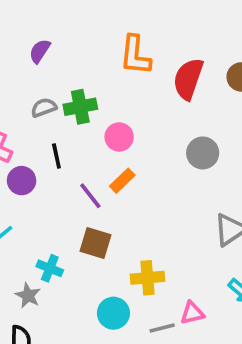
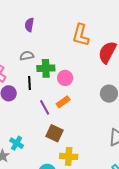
purple semicircle: (40, 51) -> (29, 25), turned -32
green cross: (80, 107) -> (46, 68), moved
brown square: (96, 243) -> (55, 133), moved

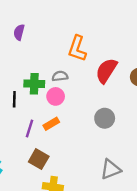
gray semicircle: (27, 56) -> (60, 76), moved
purple line: (45, 107) -> (29, 128), turned 42

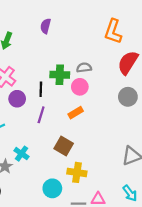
orange L-shape: (77, 49) -> (113, 31), moved
gray circle: (105, 118) -> (128, 97), moved
purple line: (29, 128) -> (41, 115), moved

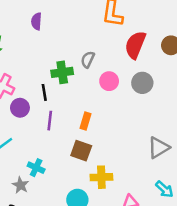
gray semicircle: (84, 68) -> (88, 60), turned -48
pink circle: (80, 87) -> (109, 81), moved
orange rectangle: (76, 113) -> (85, 121), moved, turned -32

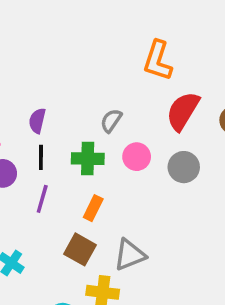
purple semicircle: (36, 21) -> (37, 121), moved
green cross: (62, 72) -> (88, 159), moved
gray triangle: (159, 148) -> (130, 255), moved

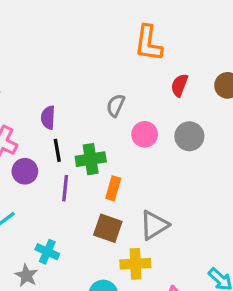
red semicircle: (183, 111) -> (179, 85), size x0.6
green cross: (88, 159) -> (91, 159), moved

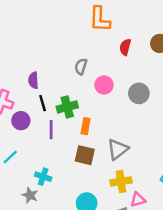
gray circle: (189, 136) -> (139, 93), moved
yellow cross: (135, 264) -> (121, 181), moved

